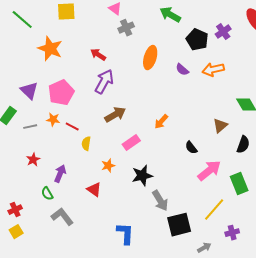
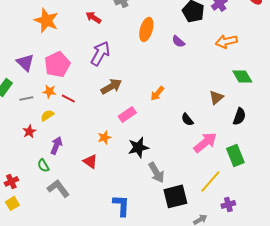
red arrow: (98, 55) -> (93, 17), moved
orange arrow: (213, 70) -> (226, 41), moved
yellow semicircle: (86, 144) -> (47, 115), moved, turned 48

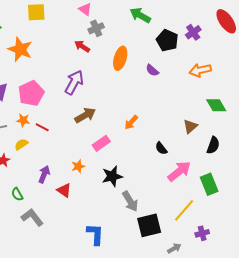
red arrow: (93, 17) -> (82, 46), moved
purple arrow: (56, 145) -> (44, 174), moved

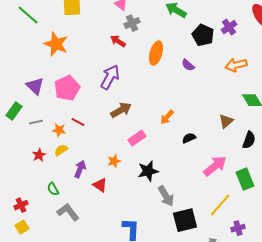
orange star: (23, 120) -> (59, 130), moved
yellow semicircle: (21, 144) -> (61, 150), moved
black semicircle: (161, 148) -> (189, 138), moved, turned 104

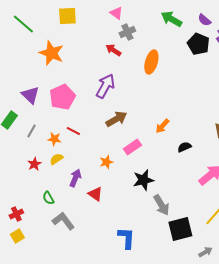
purple semicircle: (188, 65) -> (204, 20), moved
gray line: (36, 122) -> (31, 131), turned -48
orange star: (114, 161) -> (106, 162), moved

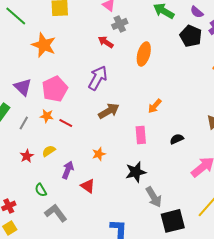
orange arrow: (162, 126) -> (155, 106), moved
orange star: (54, 139) -> (47, 116), moved
pink rectangle: (132, 147) -> (141, 135), moved, turned -60

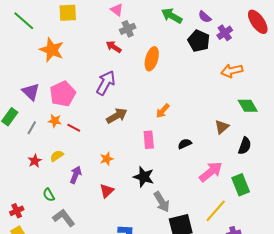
black star: (136, 172) -> (144, 177), turned 30
red triangle: (88, 186) -> (107, 191), moved, turned 42

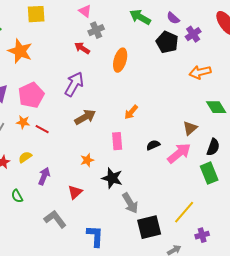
orange star: (107, 159) -> (87, 160), moved
pink arrow: (211, 172) -> (179, 153), moved
green rectangle: (241, 185) -> (209, 173), moved
gray L-shape: (64, 218) -> (55, 219), moved

